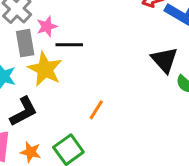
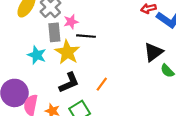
black triangle: (164, 60) -> (153, 52), turned 30
black L-shape: (23, 111) -> (69, 83), moved

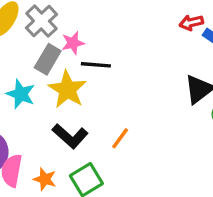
gray rectangle: (54, 32) -> (48, 59), turned 36
black L-shape: (69, 83) -> (70, 136), turned 65

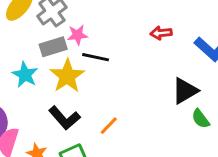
red arrow: (191, 23) -> (161, 33), moved
gray rectangle: (48, 59) -> (53, 47), turned 35

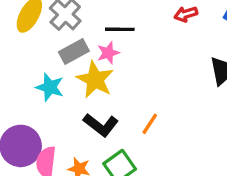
pink star: (77, 35) -> (108, 53), moved
black line: (96, 57) -> (120, 29), moved

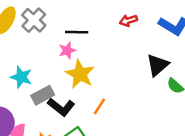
gray rectangle: (74, 52) -> (43, 95), moved
yellow star: (95, 80) -> (80, 74), moved

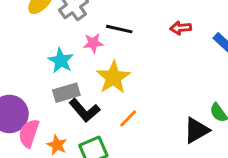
pink star: (67, 50) -> (93, 43), moved
black triangle: (158, 65) -> (196, 130), moved
cyan star: (21, 77) -> (61, 61), moved

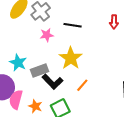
red arrow: (181, 28) -> (114, 22), turned -80
pink star: (93, 43) -> (47, 35), moved
cyan star: (61, 61) -> (18, 63), moved

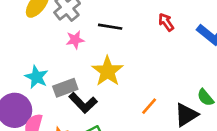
red arrow: (114, 22) -> (166, 22), turned 144
orange line: (82, 85) -> (149, 106), moved

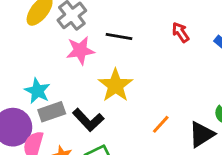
pink star: (75, 40) -> (80, 50), size x1.4
gray rectangle: (65, 88) -> (52, 112), moved

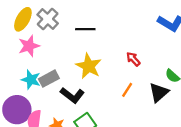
red arrow: (181, 32) -> (133, 59), moved
pink star: (80, 50) -> (29, 46), moved
gray rectangle: (52, 112) -> (49, 79), moved

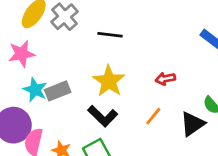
pink star: (29, 46) -> (22, 54), moved
red arrow: (133, 59) -> (165, 79), turned -64
black L-shape: (72, 95) -> (103, 116), moved

